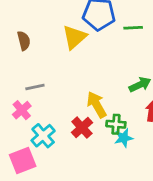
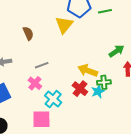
yellow arrow: (97, 105) -> (88, 71), turned -30
cyan star: (124, 138) -> (98, 91), moved
pink square: (23, 161) -> (41, 119), turned 30

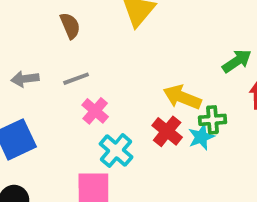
gray line: (42, 65) -> (76, 79), moved
pink cross: (35, 83) -> (95, 111), moved

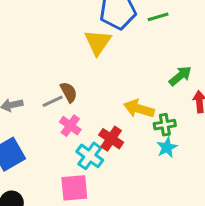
brown semicircle: (70, 26) -> (69, 92), moved
red cross: (167, 131) -> (111, 139), moved
cyan star: (201, 137) -> (167, 147), moved

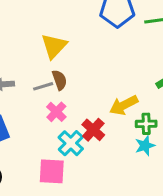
yellow triangle: (98, 42) -> (54, 46), moved
yellow arrow: (139, 109) -> (124, 105), turned -52

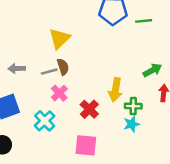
yellow arrow: (124, 105) -> (115, 90), turned -55
cyan cross: (71, 143) -> (45, 121), moved
pink square: (52, 171) -> (86, 145), moved

